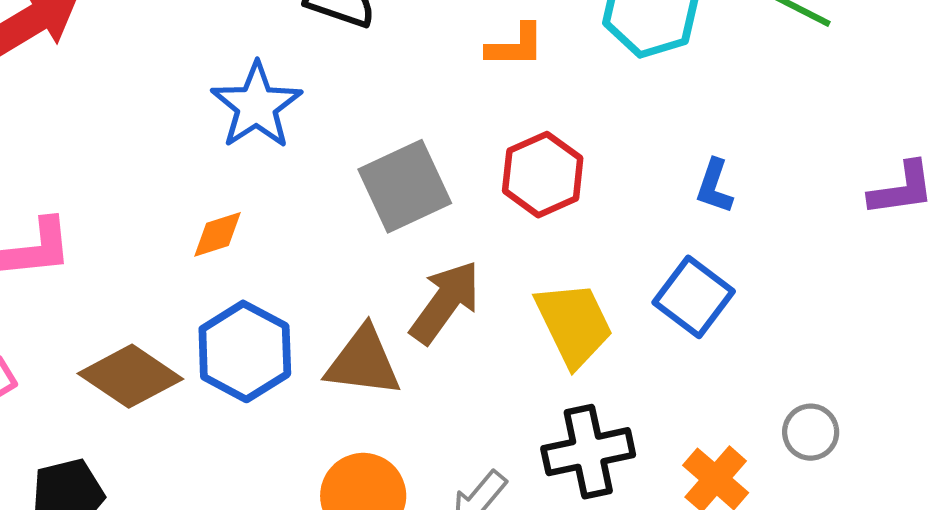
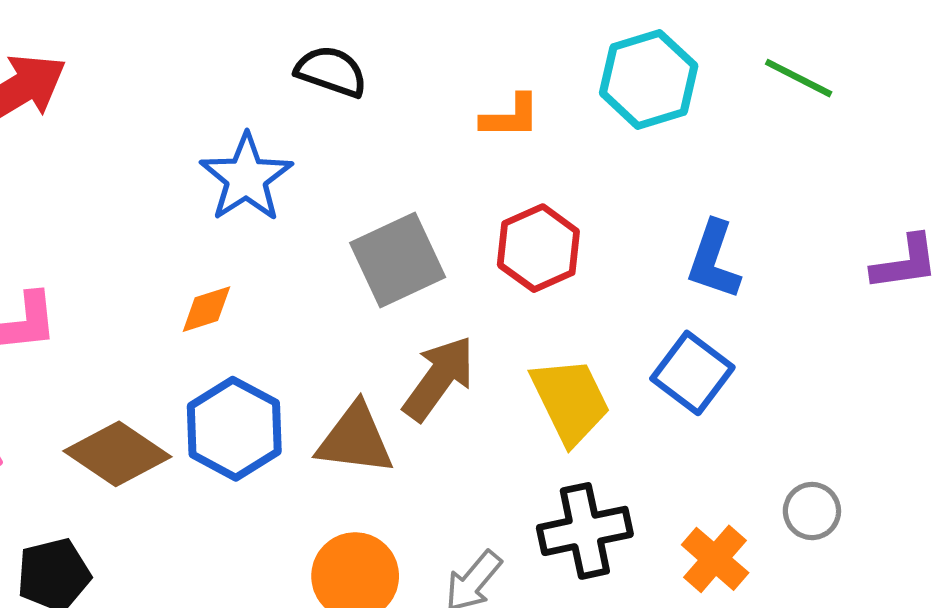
blue L-shape: (714, 186) -> (714, 260), size x1.4

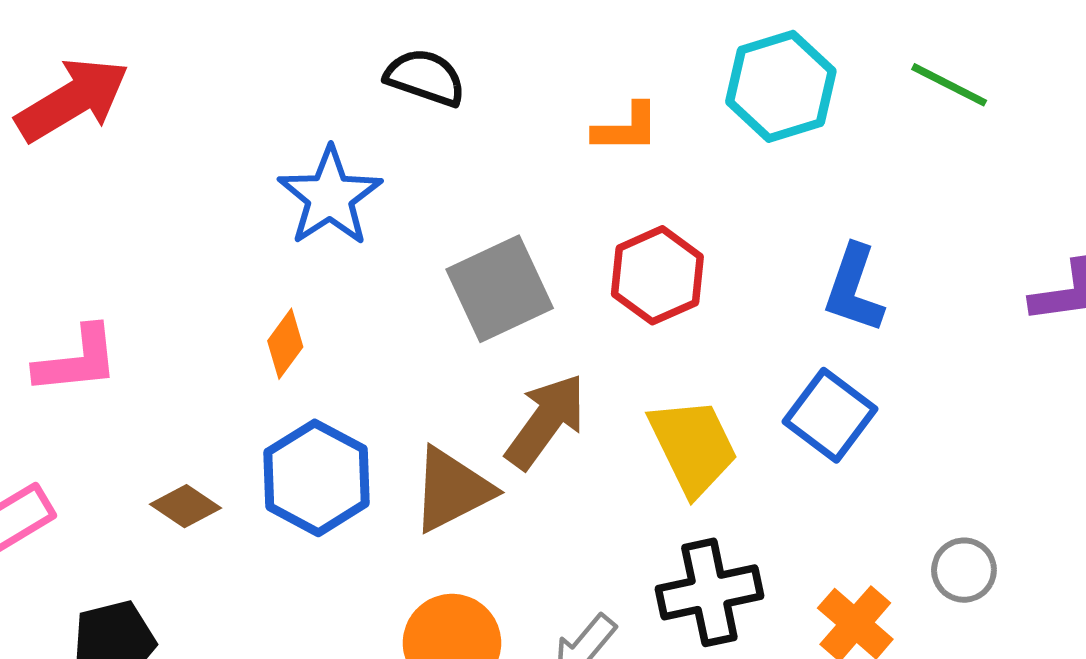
orange diamond: (206, 309) -> (285, 344), turned -36
brown triangle: (355, 439) -> (452, 490), turned -34
brown diamond: (117, 454) -> (186, 506), size x0.6

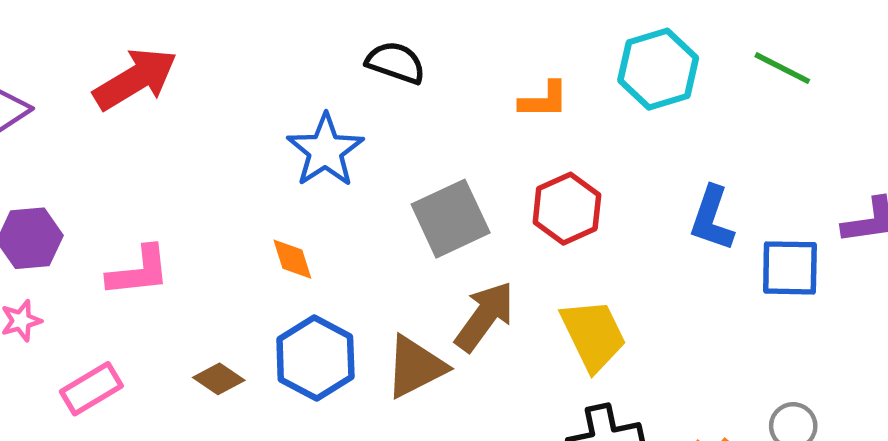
orange diamond: (285, 344) -> (292, 259), turned -54
blue square: (830, 415) -> (790, 268), moved, turned -36

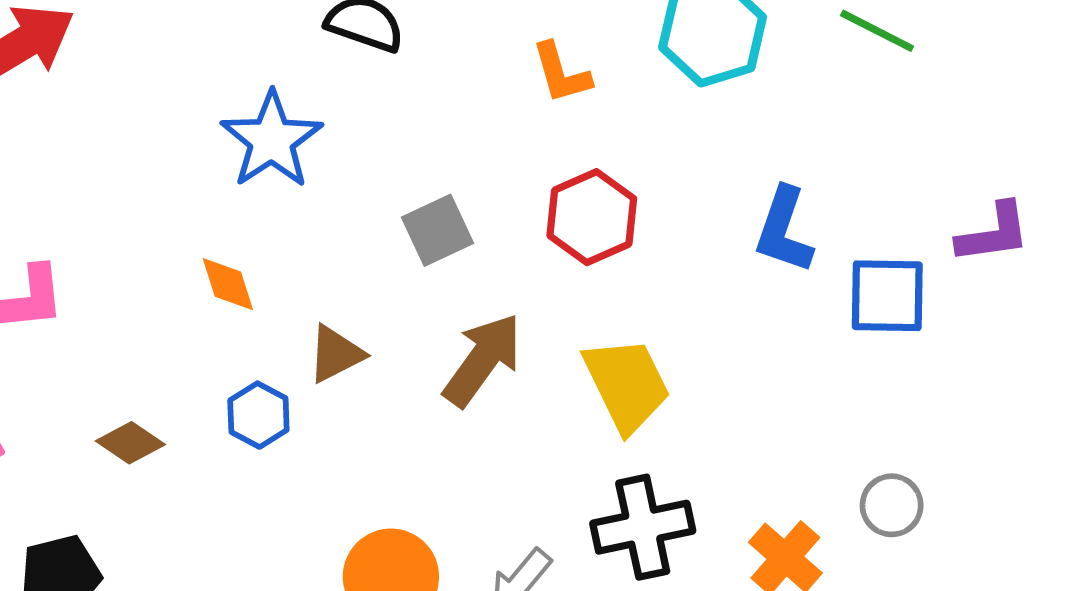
orange L-shape: (544, 100) -> (561, 73), turned 74
gray square: (451, 219) -> (437, 230), size x0.7
blue hexagon: (315, 358) -> (258, 415), size x0.6
brown triangle: (415, 367) -> (336, 354), moved, size x0.7

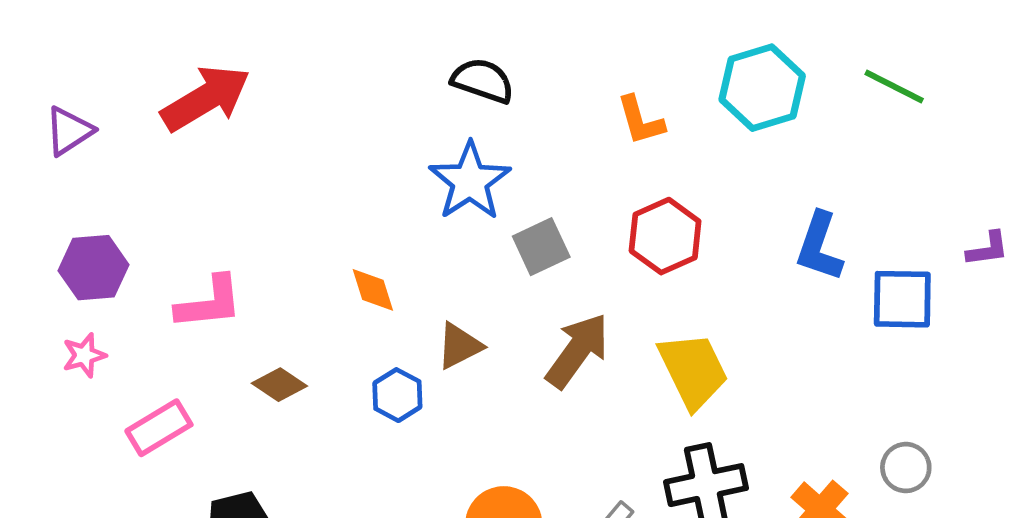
blue star: (272, 140) -> (470, 181), moved
purple L-shape: (993, 233) -> (988, 249), size x0.7
brown diamond: (130, 443) -> (279, 385), moved

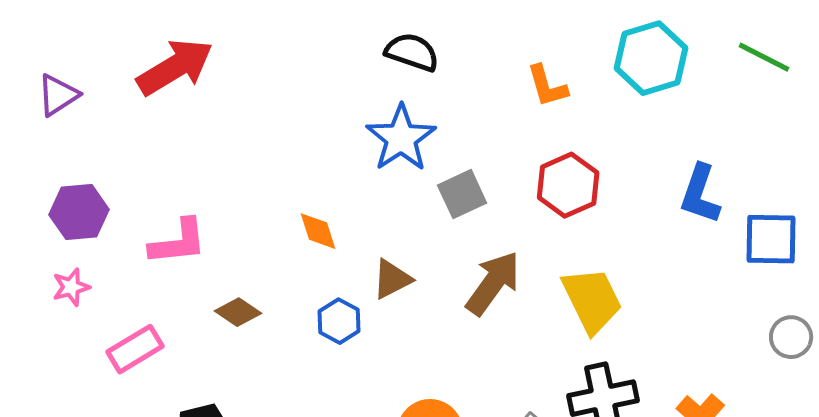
gray circle: (906, 468) -> (791, 337), moved

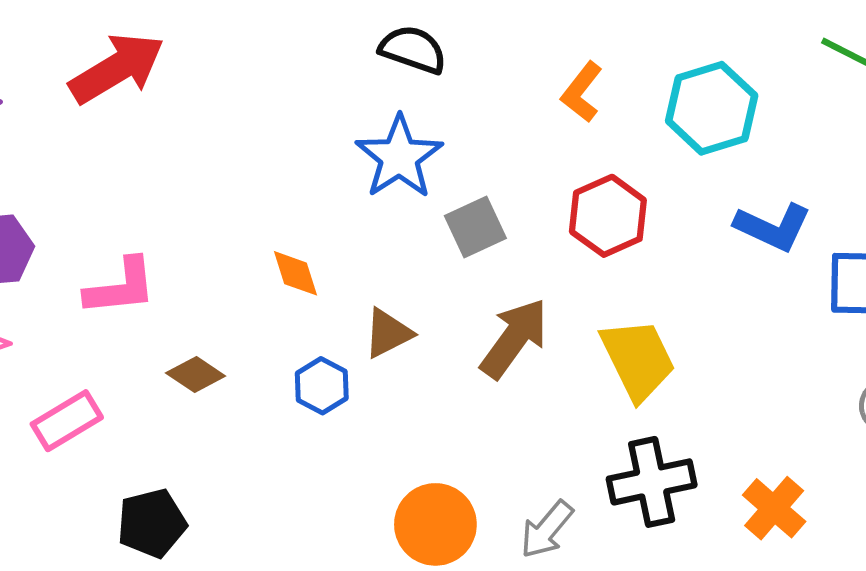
cyan hexagon: (651, 58) -> (712, 108), moved
orange L-shape: (547, 86) -> (582, 92), turned 54
blue L-shape: (700, 194) -> (773, 227), turned -84

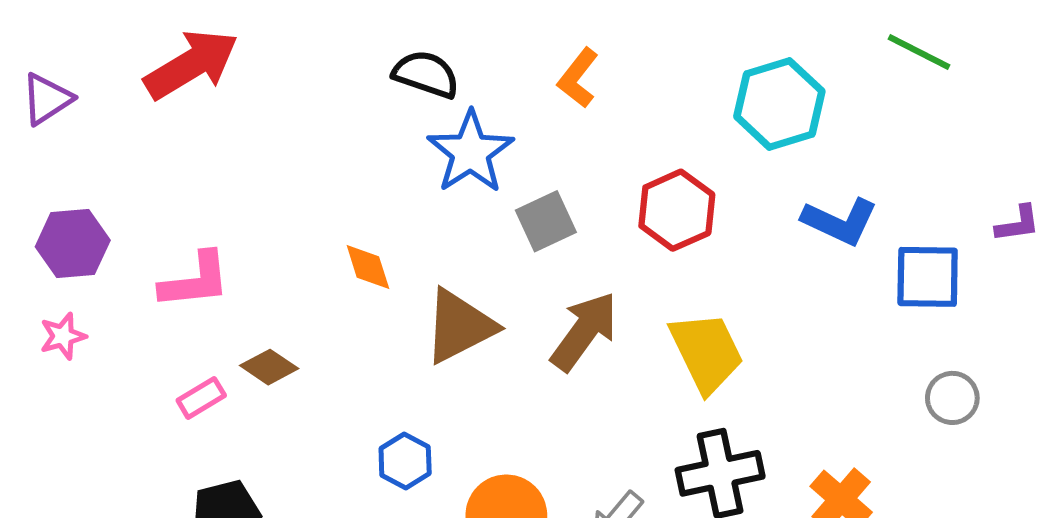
black semicircle: (413, 50) -> (426, 74), moved
orange L-shape: (582, 92) -> (578, 78), moved
brown triangle: (388, 333) -> (459, 326), size x1.5
blue hexagon: (322, 386) -> (405, 461), moved
pink rectangle: (67, 421) -> (201, 398), moved, size x0.7

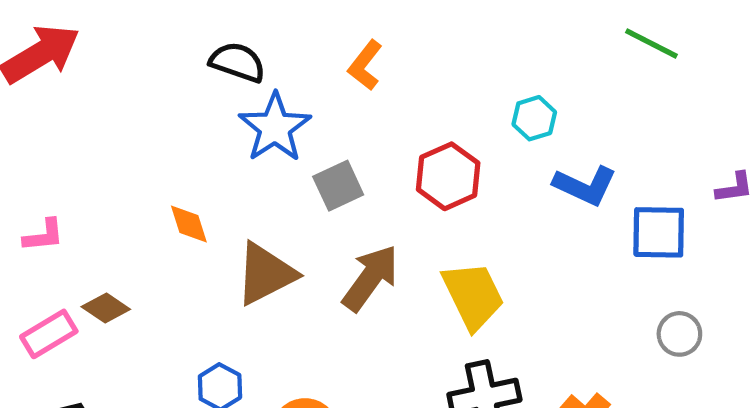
cyan hexagon: (779, 104) -> (534, 118), moved, size x0.6
pink L-shape: (195, 281) -> (44, 235), size x0.7
pink rectangle: (201, 398) -> (49, 334), size x1.4

